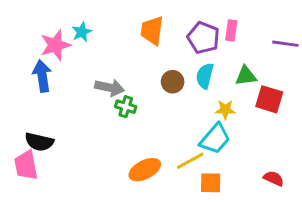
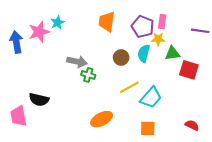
blue arrow: (42, 76) -> (16, 42), moved
yellow star: (225, 110) -> (158, 39), moved
black semicircle: (39, 142) -> (39, 100), moved
yellow line: (190, 161) -> (129, 87), moved

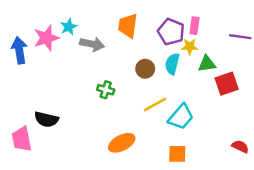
gray arrow: (77, 62) -> (92, 44), moved
red square: (189, 70) -> (227, 84), turned -36
red semicircle: (192, 125) -> (240, 147), moved

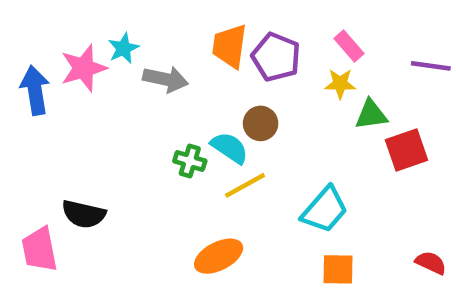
pink rectangle: (195, 26) -> (349, 46), turned -49
purple pentagon: (171, 32) -> (276, 57), moved
cyan semicircle: (172, 64) -> (230, 148), moved, turned 110
yellow line: (155, 105) -> (245, 185), moved
orange square: (177, 154) -> (338, 269), moved

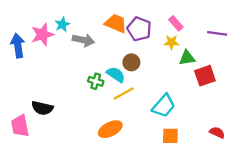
orange trapezoid: (230, 46) -> (116, 23), turned 105

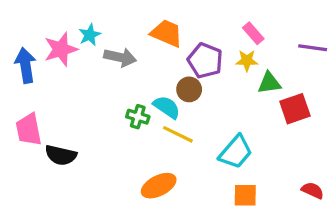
purple pentagon: (139, 29) -> (205, 61), moved
yellow line: (124, 94) -> (178, 134), turned 55
pink trapezoid: (20, 126) -> (29, 130), moved

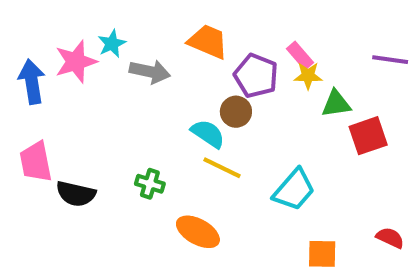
pink rectangle: (253, 33) -> (300, 56), moved
green cross: (138, 117) -> (150, 184), moved
orange ellipse: (159, 186) -> (198, 232), turned 56
orange square: (245, 195) -> (322, 254), moved

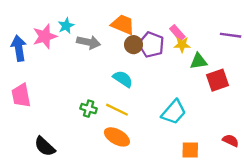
brown circle: (236, 112) -> (134, 45), moved
yellow line: (222, 168) -> (117, 110), moved
black semicircle: (76, 194) -> (45, 146), moved, turned 30

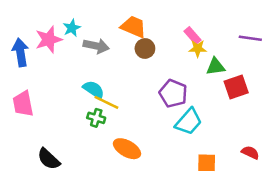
purple pentagon: (151, 45) -> (173, 93), moved
cyan semicircle: (123, 79) -> (94, 90), moved
yellow line: (117, 110) -> (106, 102), moved

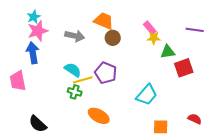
cyan star: (72, 28) -> (34, 17), moved
blue arrow: (20, 52) -> (33, 53), moved
purple pentagon: (173, 93) -> (106, 73), moved
yellow line: (106, 102) -> (83, 80), turned -42

